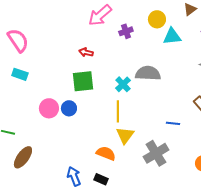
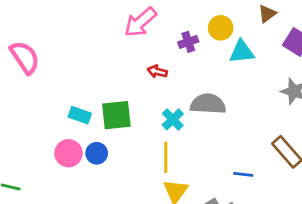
purple cross: (126, 31) -> (188, 42), moved
red arrow: (86, 52) -> (157, 72), moved
cyan rectangle: (20, 74) -> (80, 115), moved

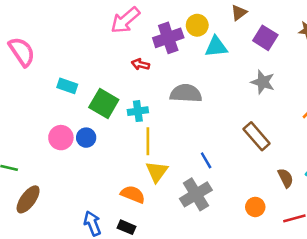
purple cross: (188, 42) -> (168, 38), size x1.6
cyan rectangle: (80, 115) -> (67, 86), moved
green square: (116, 115) -> (104, 103), turned 36
cyan cross: (173, 119) -> (138, 111), moved, turned 36
blue line: (243, 174) -> (206, 160), moved, turned 54

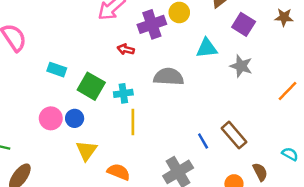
cyan triangle: (216, 47) -> (207, 48), moved
brown rectangle: (257, 136) -> (234, 135), moved
blue line: (206, 160) -> (203, 141), moved
yellow triangle: (157, 172) -> (86, 150), moved
brown semicircle: (286, 178) -> (260, 172), moved

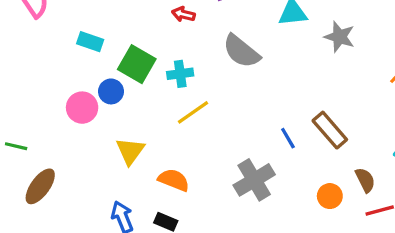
gray semicircle: (169, 77) -> (241, 51), turned -144
blue circle: (75, 118) -> (111, 91), moved
yellow line: (133, 122) -> (193, 112), turned 55

